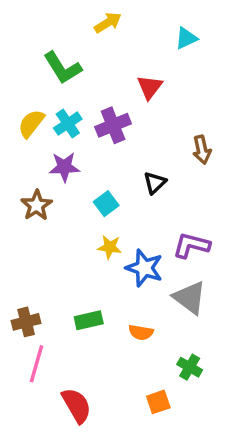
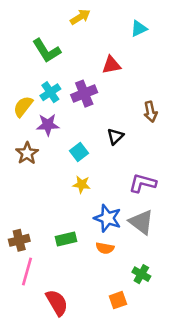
red triangle: (150, 87) -> (111, 65), turned 42
yellow semicircle: (31, 124) -> (23, 107), moved
blue star: (144, 268) -> (108, 218), moved

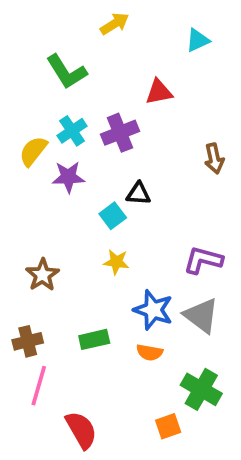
black triangle: (115, 136) -> (138, 194), moved, turned 48
brown star: (27, 153) -> (42, 275), moved
green cross: (141, 274) -> (201, 389), size x1.5

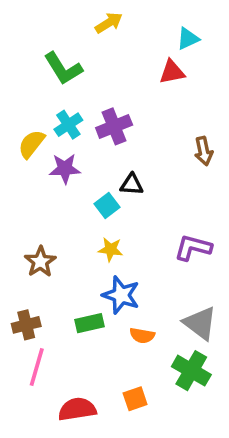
red triangle: (159, 92) -> (172, 72), moved
blue star: (153, 310) -> (121, 295), moved
gray triangle: (201, 315) -> (200, 323), moved
orange square: (168, 426) -> (135, 399), moved
red semicircle: (81, 430) -> (77, 409), turned -69

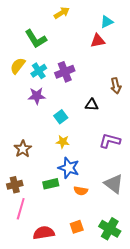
yellow semicircle: (31, 144) -> (18, 66), moved
black triangle: (132, 184) -> (92, 105), moved
green cross: (191, 371) -> (110, 229), moved

